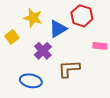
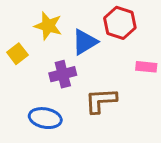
purple cross: (43, 51) -> (63, 74), turned 30

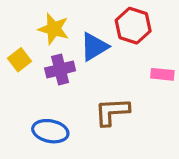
purple cross: (63, 74) -> (60, 69), moved

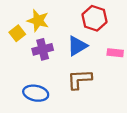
blue triangle: (94, 47) -> (77, 46), moved
yellow square: (19, 60) -> (17, 33), moved

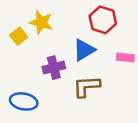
purple cross: (43, 49) -> (54, 68), moved
blue ellipse: (36, 93) -> (24, 101), moved

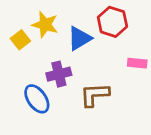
blue triangle: (84, 50) -> (79, 38), moved
blue ellipse: (24, 101) -> (37, 99), moved, turned 44

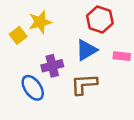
yellow star: (45, 25) -> (40, 22), turned -30
blue triangle: (79, 38) -> (86, 50), moved

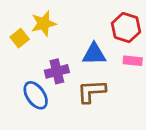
red hexagon: (100, 20) -> (126, 28), moved
blue triangle: (86, 50) -> (94, 54), turned 30

